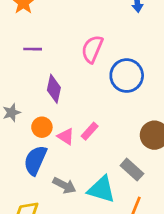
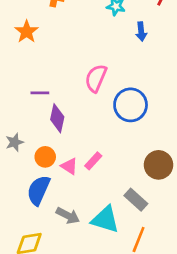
purple line: (33, 49) -> (40, 93), moved

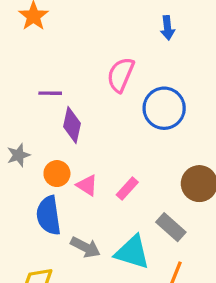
blue arrow: (141, 32) -> (167, 28), moved
pink rectangle: (93, 161) -> (127, 189), moved
blue semicircle: (39, 190) -> (49, 215), turned -32

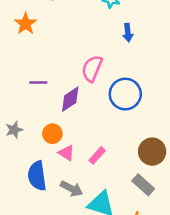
purple diamond: (72, 125) -> (70, 99), moved, turned 44
orange circle: (57, 174) -> (52, 134), moved
gray rectangle: (171, 227) -> (143, 185), moved
gray arrow: (85, 247) -> (72, 189), moved

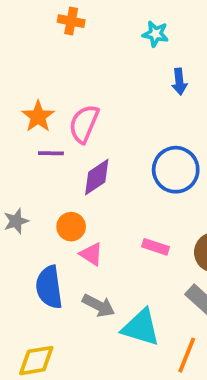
orange star: (26, 24) -> (38, 117), moved
pink semicircle: (92, 68) -> (84, 124), moved
pink rectangle: (97, 155) -> (156, 247), moved, turned 66

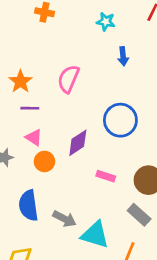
pink semicircle: (84, 124) -> (68, 79), moved
purple diamond: (97, 177) -> (78, 143), moved
pink triangle: (91, 254) -> (34, 137), moved

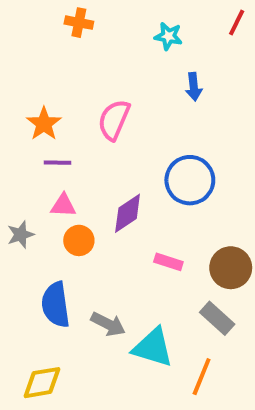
pink triangle: (34, 137) -> (63, 205), turned -30

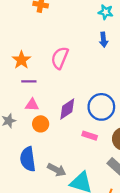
cyan star: (168, 36) -> (106, 12), moved
blue circle: (190, 180) -> (101, 107), moved

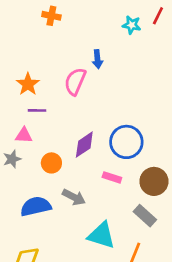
blue arrow: (103, 40) -> (97, 59), moved
pink triangle: (32, 105) -> (24, 135), moved
blue semicircle: (28, 159) -> (36, 206), turned 85
gray arrow: (57, 170) -> (74, 197), moved

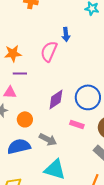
orange star: (28, 84) -> (13, 53), turned 30
orange circle: (51, 163) -> (25, 119), moved
cyan triangle: (101, 235) -> (55, 169), moved

